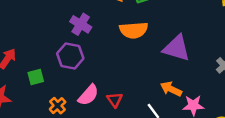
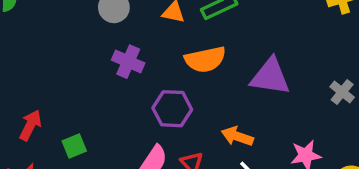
purple hexagon: (70, 56) -> (172, 109), moved
orange arrow: (171, 89) -> (237, 136), moved

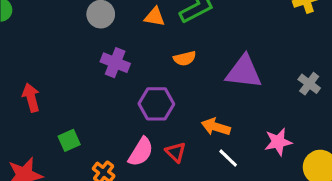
orange semicircle: (205, 59) -> (185, 58), size x0.6
red arrow: (30, 125) -> (31, 98), moved, turned -40

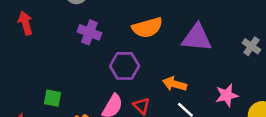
orange semicircle: (185, 58) -> (147, 28), size x1.6
red arrow: (31, 98) -> (25, 23), moved
green square: (69, 140) -> (53, 98), turned 36

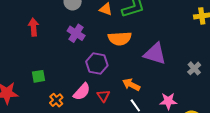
red arrow: (25, 23) -> (33, 27), moved
green square: (53, 98) -> (39, 76), turned -32

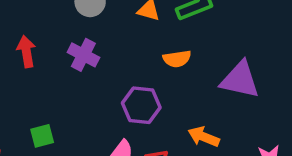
purple cross: (76, 33) -> (83, 55), moved
orange semicircle: (120, 39) -> (177, 59), size x0.7

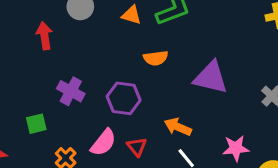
red arrow: (26, 52) -> (44, 36), moved
purple cross: (83, 55) -> (71, 91), moved

